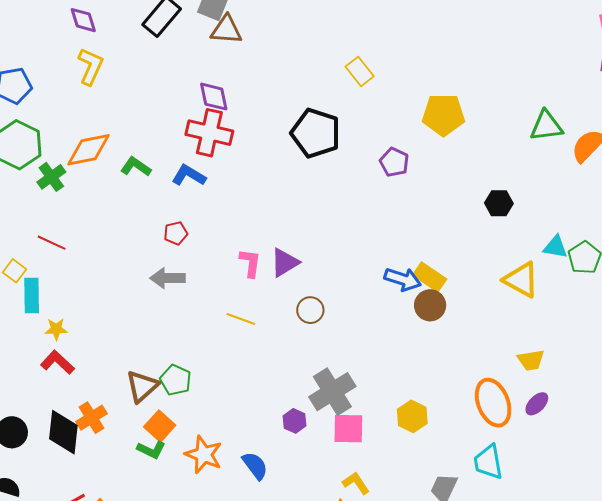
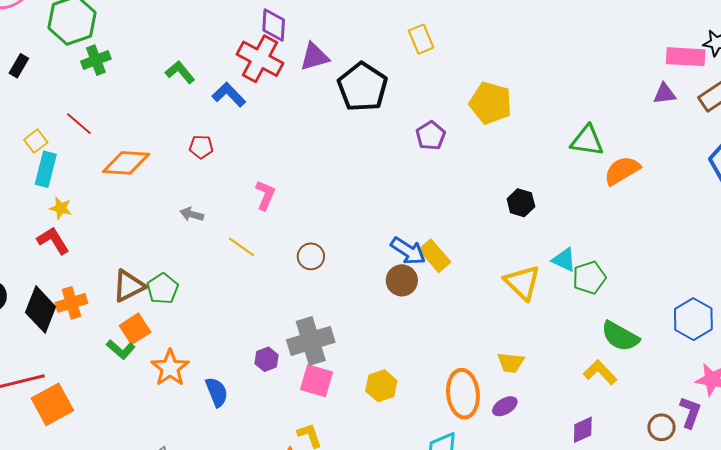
orange diamond: (89, 150) -> (126, 163), moved
purple triangle: (285, 263) -> (314, 57), moved
gray arrow: (168, 278) -> (192, 214), moved, size x0.7
brown circle: (430, 305) -> (402, 280), moved

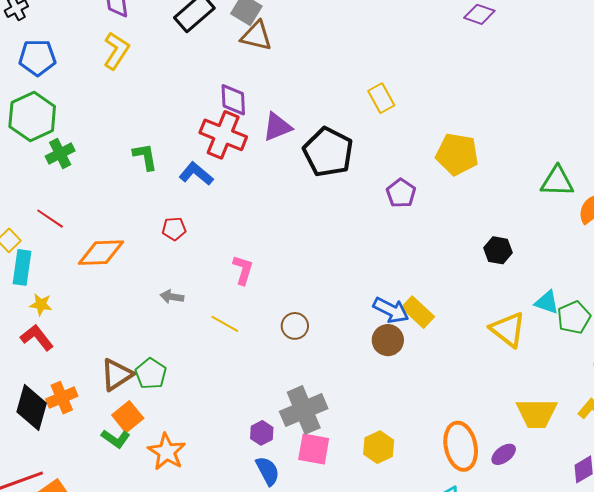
green L-shape: (180, 72) -> (145, 157), turned 36
yellow trapezoid: (511, 363) -> (537, 413), moved, size x1.5
blue semicircle: (217, 392) -> (268, 471), moved

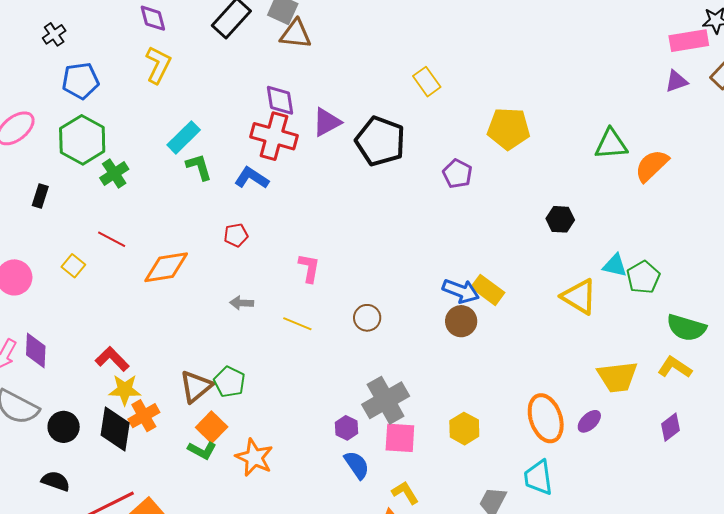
cyan rectangle: (22, 267) -> (184, 137), moved, turned 44
yellow star: (41, 305) -> (125, 390), moved, size x1.4

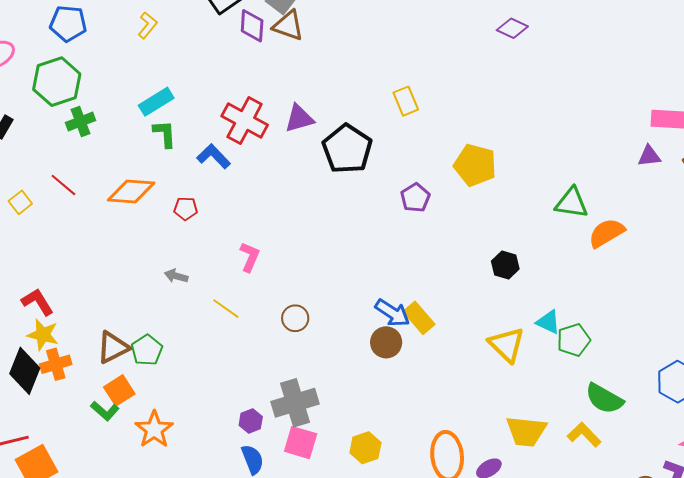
yellow L-shape: (158, 65) -> (147, 25), size x0.7
purple diamond: (280, 100) -> (252, 26), moved
orange diamond: (166, 267) -> (131, 191), moved

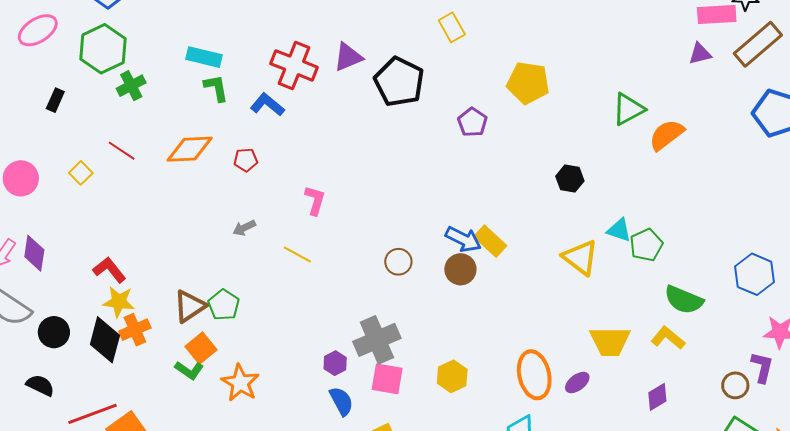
cyan rectangle: (156, 102) -> (204, 57), turned 52
green triangle: (572, 203) -> (628, 109), turned -30
gray arrow: (176, 276) -> (244, 228), turned -35
brown circle: (295, 318) -> (398, 262), moved

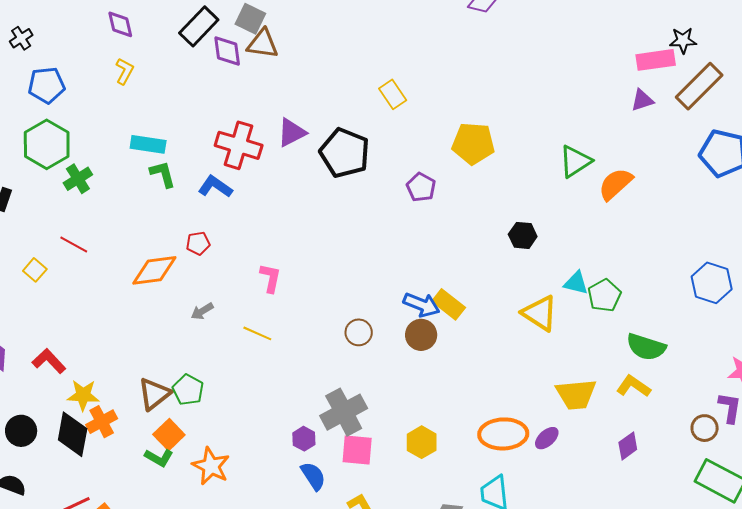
orange diamond: (190, 149) -> (154, 270), moved
red L-shape: (109, 270) -> (49, 361), moved
blue hexagon: (755, 274) -> (712, 283), moved
orange ellipse: (534, 375) -> (503, 434), turned -75

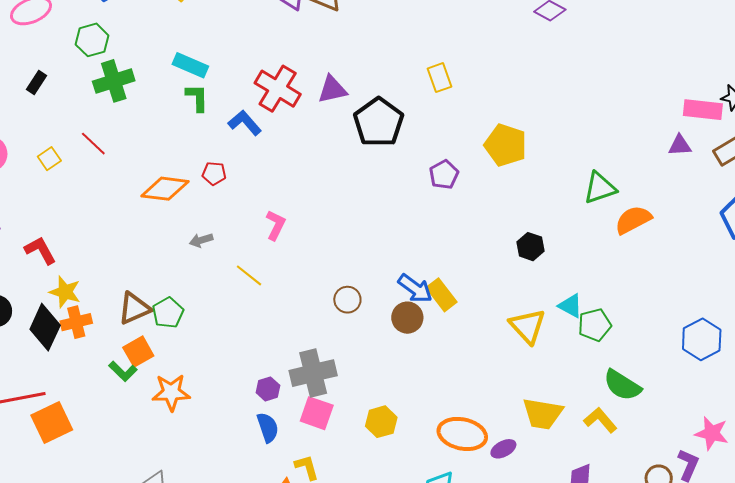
green hexagon: (47, 144) -> (92, 40), size x0.7
green cross: (78, 179) -> (114, 81), size x1.4
orange star: (211, 466) -> (171, 392), turned 30

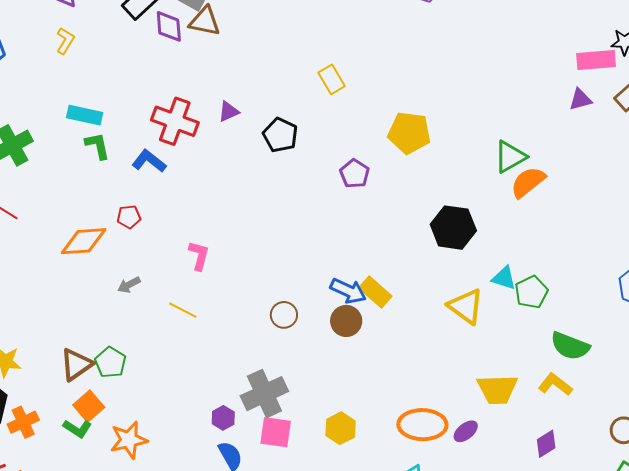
purple triangle: (332, 89) -> (229, 112), size x0.7
black pentagon: (379, 122) -> (280, 135), size x0.7
orange semicircle: (633, 220) -> (528, 182), moved
black hexagon: (530, 247) -> (453, 228), size x1.6
orange cross: (76, 322) -> (23, 422), moved

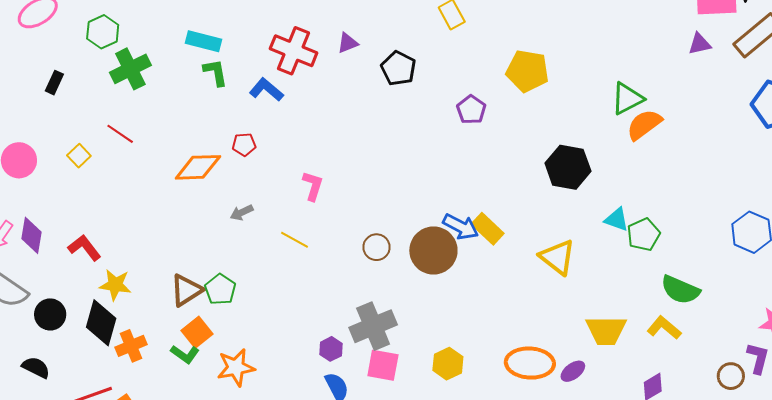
yellow triangle: (466, 306) -> (557, 257), moved
brown circle: (284, 315) -> (377, 247), moved
brown circle: (346, 321) -> (433, 250), moved, size x1.5

